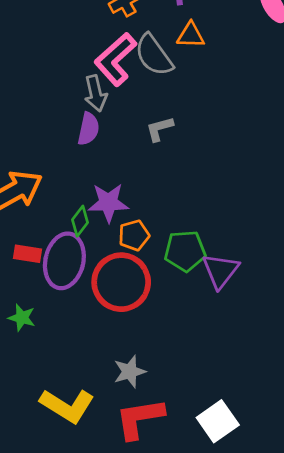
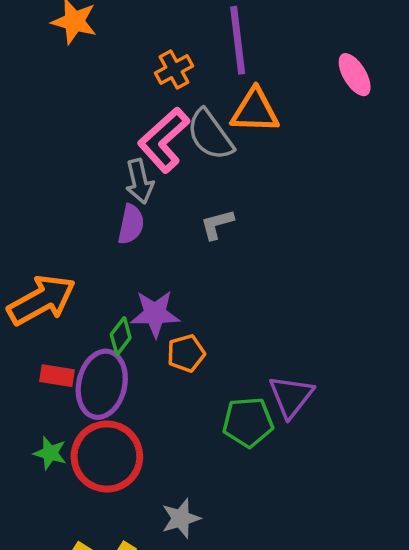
orange triangle: (191, 35) -> (255, 111), size x1.4
green pentagon: (185, 251) -> (248, 422), moved
red circle: (121, 282) -> (107, 457), moved

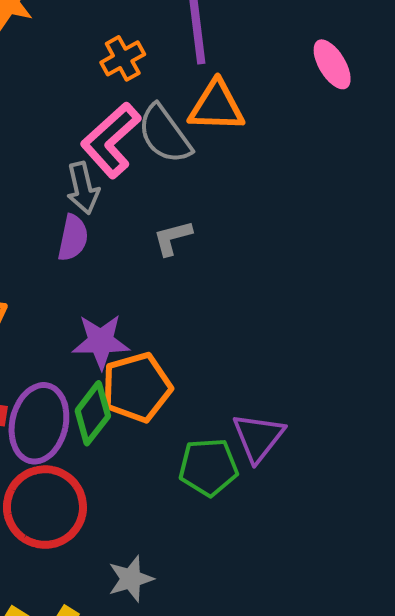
green diamond: (121, 336) -> (93, 413), moved, size x1.4
orange pentagon: (186, 353) -> (137, 387), size x1.6

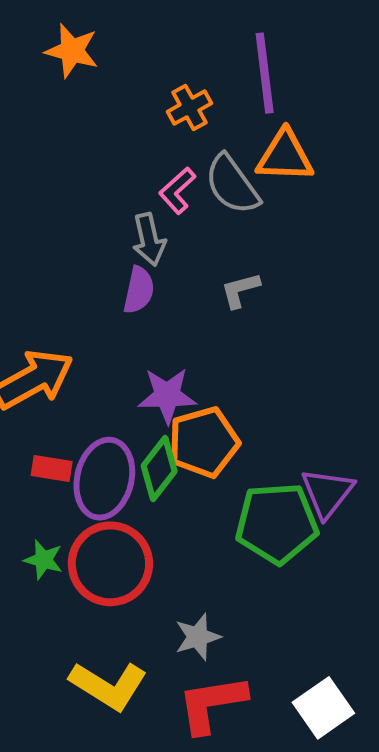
pink L-shape: (111, 140) -> (177, 191), size x0.6
green pentagon: (208, 467) -> (277, 523), size x1.4

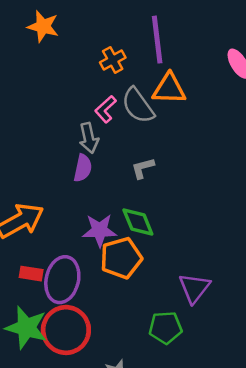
green diamond: (159, 469) -> (138, 222), moved, turned -60
green pentagon: (277, 523) -> (166, 328), moved, size x0.7
green star: (43, 560) -> (26, 328), size x1.8

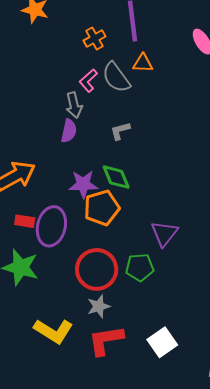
orange triangle: (169, 89) -> (143, 63), size x0.7
red circle: (66, 330) -> (97, 269), moved

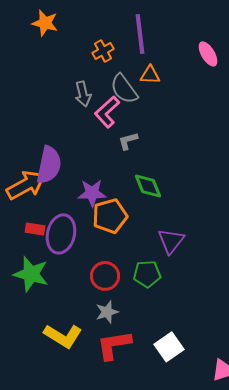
pink L-shape: (88, 81) -> (107, 112), moved, size x1.4
gray arrow: (74, 105) -> (83, 94), moved
purple semicircle: (69, 131) -> (49, 165), moved, size x1.6
green diamond: (116, 177) -> (148, 186), moved
red circle: (97, 269) -> (105, 276), size x0.7

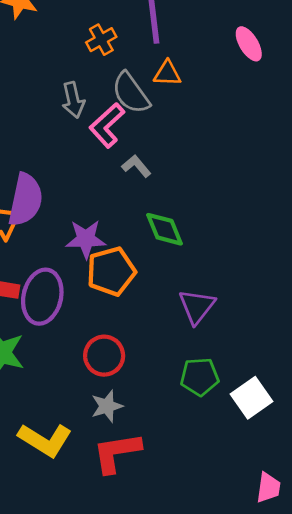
gray L-shape: (128, 141) -> (136, 166), turned 65
green pentagon: (147, 274) -> (200, 377), moved
white square: (169, 347) -> (252, 398), moved

